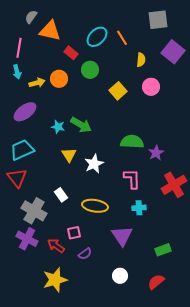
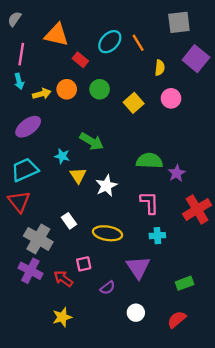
gray semicircle: (31, 17) -> (15, 19), moved
green circle: (90, 70) -> (100, 89), moved
cyan star: (58, 127) -> (62, 156), moved
purple semicircle: (85, 254) -> (108, 288), moved
yellow star: (55, 280) -> (62, 317), size x0.7

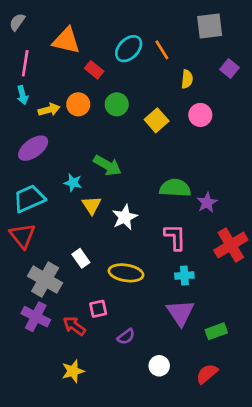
purple square: (196, 59) -> (230, 69), size x0.6
purple triangle: (138, 267) -> (180, 313), moved

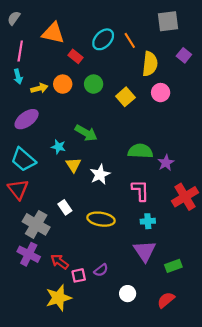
yellow semicircle: (187, 79) -> (150, 64), size x1.6
cyan trapezoid: (29, 199) -> (23, 160), turned -115
pink square: (98, 309) -> (79, 275), moved
yellow star: (73, 371) -> (58, 298), size x1.4

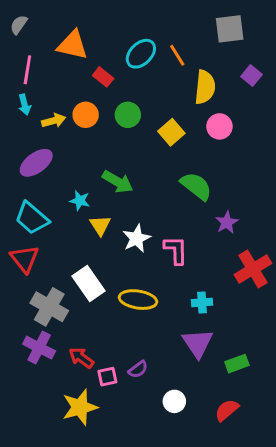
green semicircle: (140, 151) -> (196, 186), moved, turned 35
pink L-shape: (140, 190) -> (176, 250), moved
white rectangle: (65, 207) -> (89, 284), size x1.6

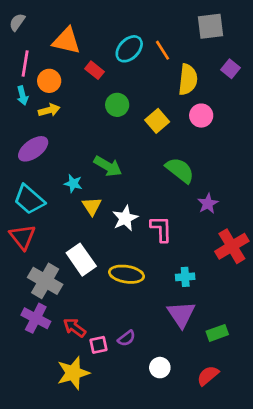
orange circle: (86, 115) -> (49, 81), moved

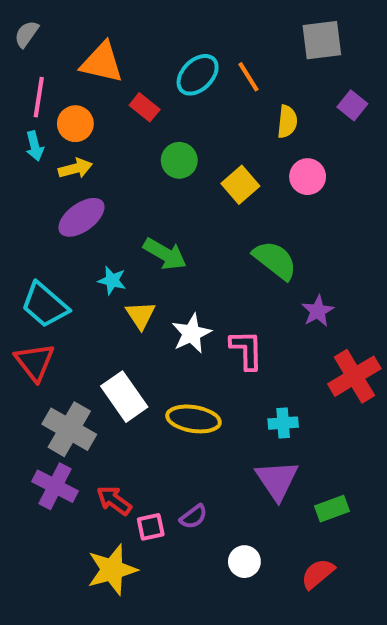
yellow semicircle: (188, 80) -> (287, 122), size x0.7
purple ellipse: (33, 149) -> (81, 217), moved

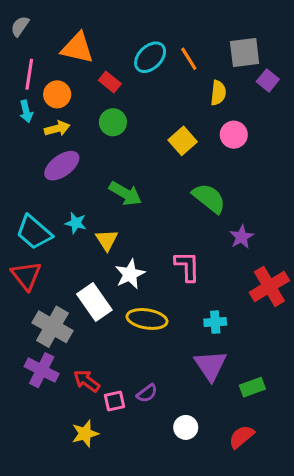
gray square: (322, 40) -> (245, 53), moved
green circle: (179, 160) -> (113, 122), moved
cyan star: (112, 280) -> (76, 223), moved
white star: (191, 333) -> (130, 274), moved
yellow star: (112, 570) -> (85, 434), size x0.7

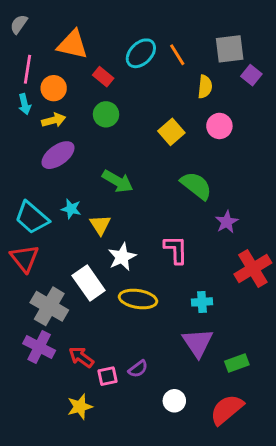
red semicircle: (241, 437) -> (227, 410), size x1.4

